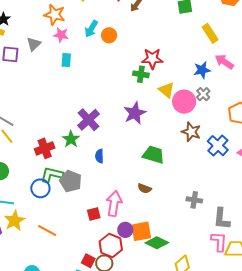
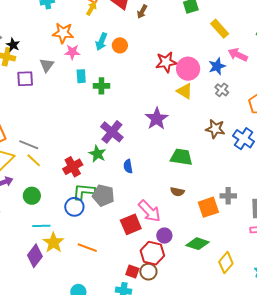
green cross: (141, 74) -> (101, 86), moved
pink circle: (184, 102) -> (188, 69), moved
pink arrow: (114, 204) -> (149, 211), turned 135
red square: (94, 214) -> (131, 224), size x1.5
orange square: (141, 231) -> (208, 207), moved

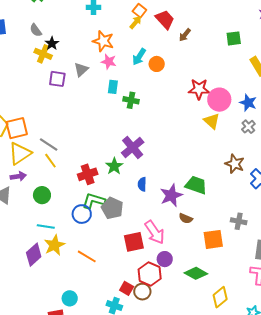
blue star: (217, 66) -> (248, 103), turned 30
purple star: (157, 119) -> (171, 195), moved
gray cross: (228, 196) -> (239, 221), moved

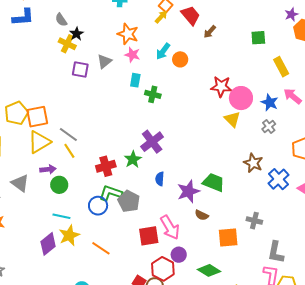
purple arrow: (18, 176) -> (48, 169), moved

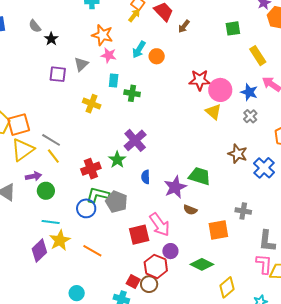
yellow cross: (67, 44) -> (92, 104), moved

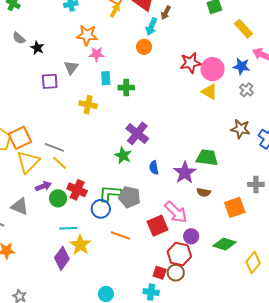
cyan arrow: (139, 50) -> (151, 27), moved
red cross: (91, 169) -> (77, 190), moved, turned -36
orange line: (92, 251) -> (120, 236), moved

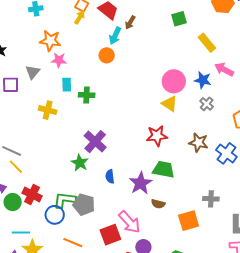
red star: (191, 63) -> (157, 136), moved

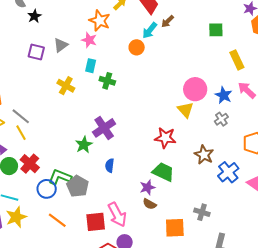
orange star: (50, 41) -> (100, 21), moved
purple star: (141, 183) -> (147, 187), moved, size x0.7

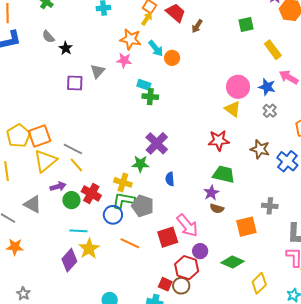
cyan arrow: (150, 30) -> (156, 48), moved, turned -66
cyan rectangle: (91, 66) -> (144, 85), moved, turned -72
yellow cross: (66, 86) -> (123, 182), moved
green star: (84, 145) -> (140, 164), turned -30

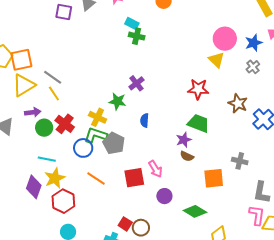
blue star: (267, 87) -> (254, 43), turned 30
purple cross: (157, 143) -> (136, 83), size x0.7
pink arrow: (187, 225) -> (155, 169), size x0.7
purple diamond: (69, 260) -> (34, 187), turned -30
red hexagon: (187, 268) -> (63, 201), moved

